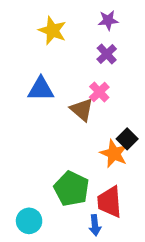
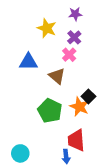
yellow star: (52, 31) -> (47, 28), moved
pink cross: (99, 92) -> (69, 55), moved
green pentagon: (72, 189) -> (50, 111), moved

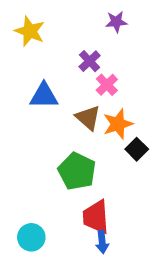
yellow star: (47, 28) -> (30, 31), moved
purple cross: (74, 37) -> (90, 61), moved
orange star: (79, 107) -> (118, 124), moved, turned 30
red trapezoid: (76, 140) -> (96, 217), moved

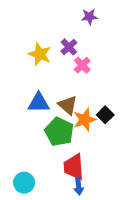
yellow star: (30, 31) -> (40, 54), moved
blue triangle: (44, 96) -> (39, 103), moved
brown triangle: (88, 118) -> (68, 105), moved
orange star: (118, 124) -> (85, 120), moved

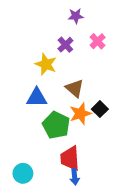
purple star: (89, 17) -> (76, 16), moved
yellow star: (40, 54) -> (46, 64), moved
pink cross: (82, 65) -> (98, 41), moved
brown triangle: (68, 105) -> (75, 88), moved

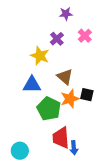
black square: (100, 109) -> (87, 95), turned -32
blue arrow: (75, 177) -> (74, 148), moved

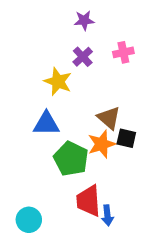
purple star: (66, 14) -> (84, 20), moved
pink cross: (85, 36) -> (123, 52), turned 32
brown triangle: (65, 77) -> (109, 118), moved

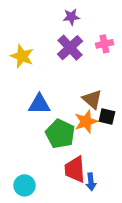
purple cross: (83, 57) -> (70, 48), size x1.5
yellow star: (58, 82) -> (22, 56), moved

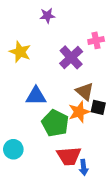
purple star: (71, 17) -> (47, 16), moved
purple cross: (70, 48) -> (71, 57), moved
red trapezoid: (75, 169) -> (69, 156), turned -90
cyan circle: (24, 185) -> (13, 149), moved

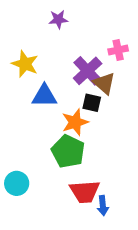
brown triangle: (85, 91) -> (104, 83), moved
blue triangle: (36, 96) -> (44, 96), moved
black square: (98, 107) -> (92, 103), moved
orange star: (79, 112) -> (75, 122), moved

